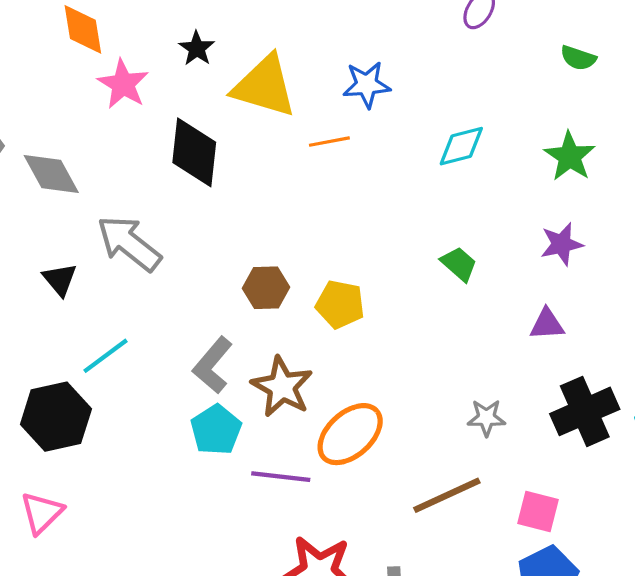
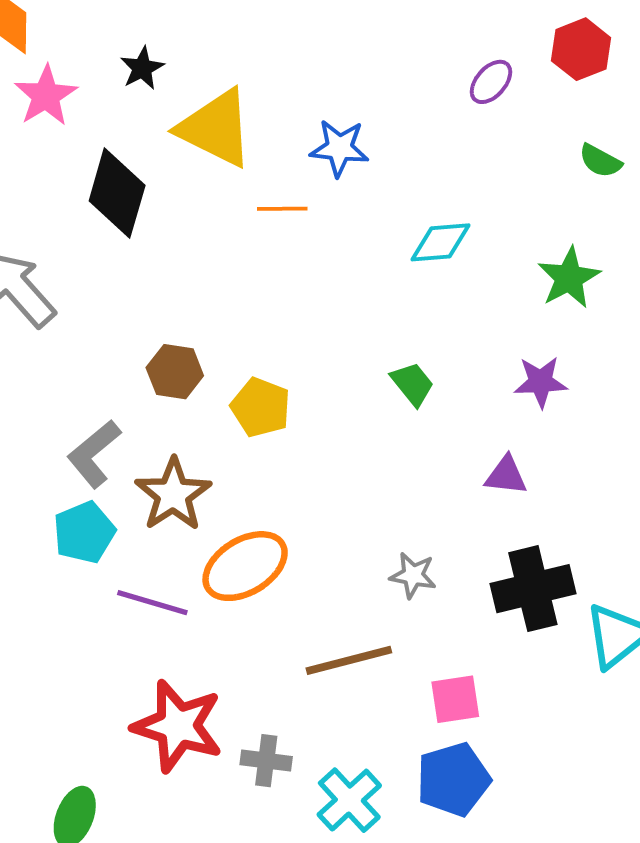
pink square: (538, 511) -> (455, 699), turned -33

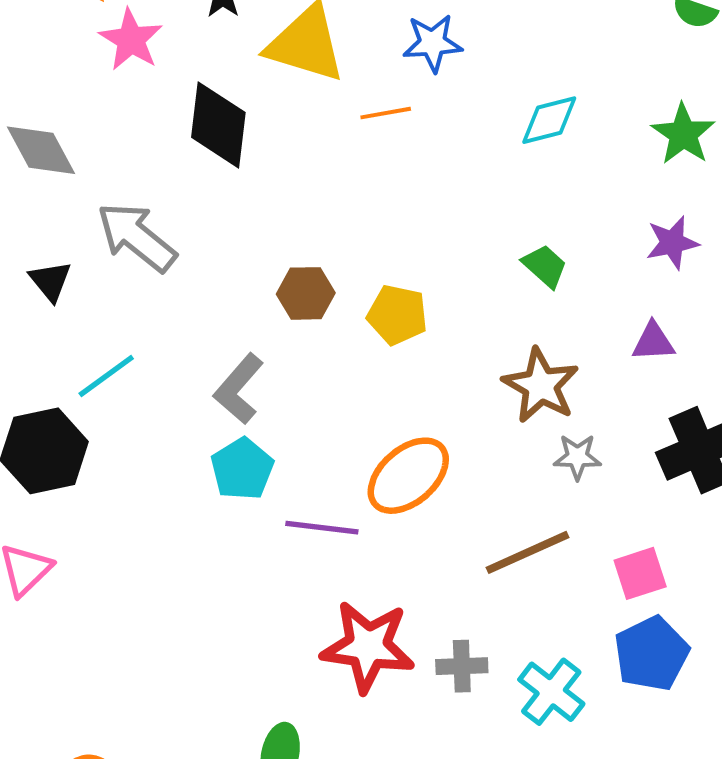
brown star: (173, 494) -> (541, 386), moved

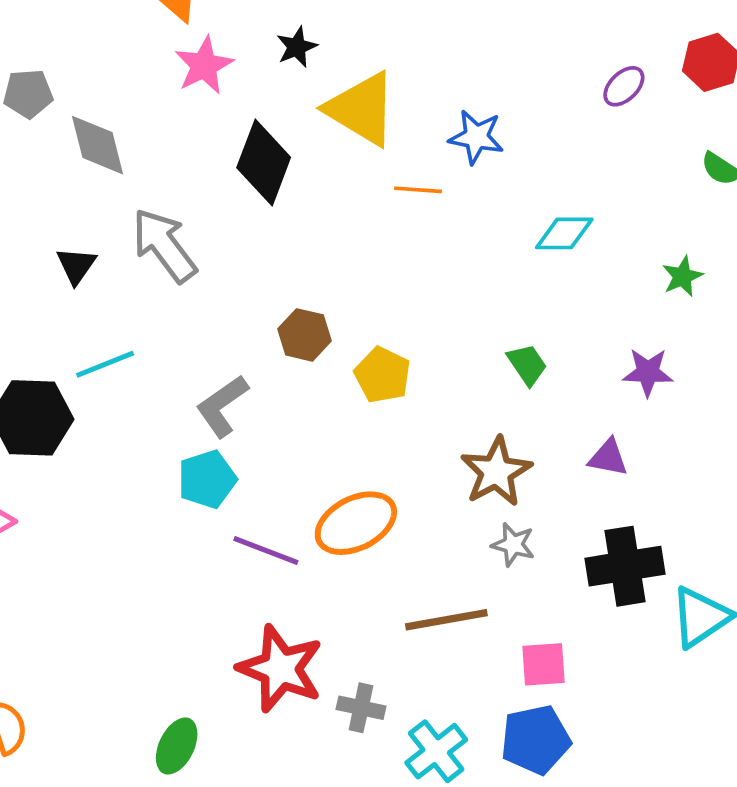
green star: (683, 134) -> (682, 276), size x0.7

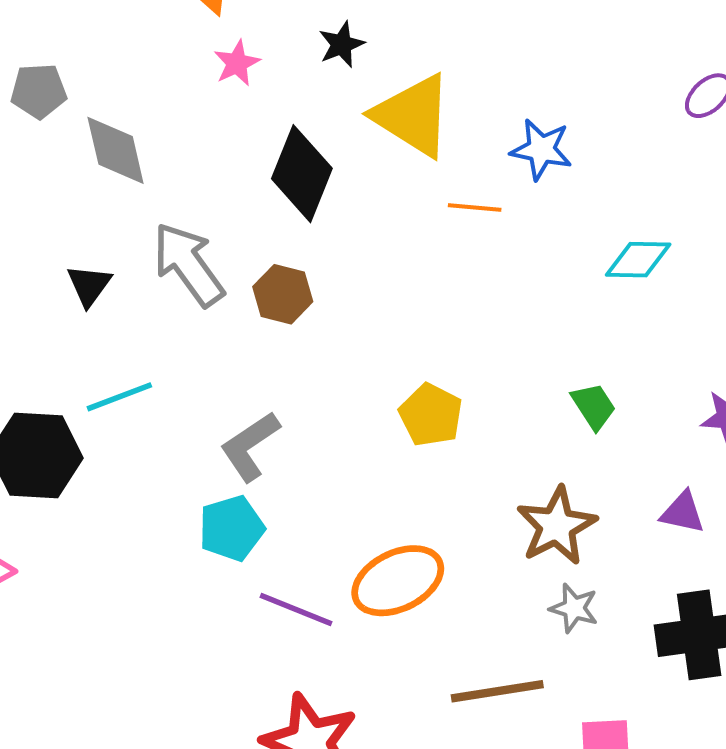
pink star: (204, 65) -> (237, 63), size x0.7
brown hexagon: (305, 335) -> (283, 294), moved

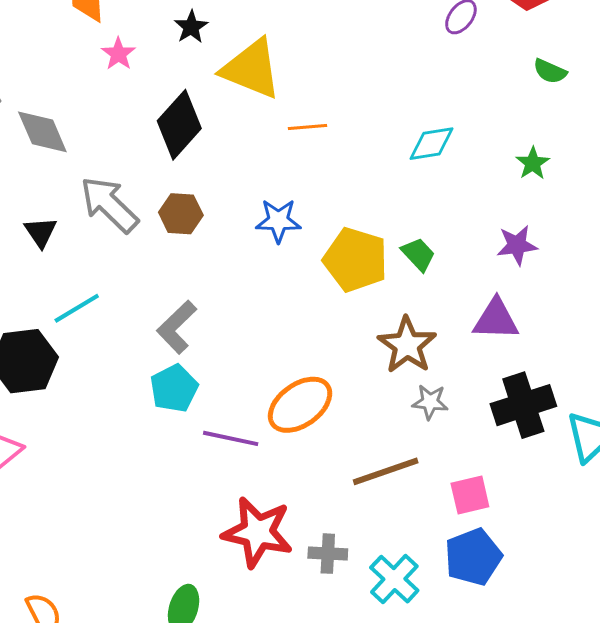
blue star: (541, 149) -> (278, 221), moved
black diamond: (302, 174) -> (179, 125), turned 30
yellow pentagon: (431, 415) -> (356, 260), moved, size x1.4
purple triangle: (683, 513) -> (496, 319), size x1.4

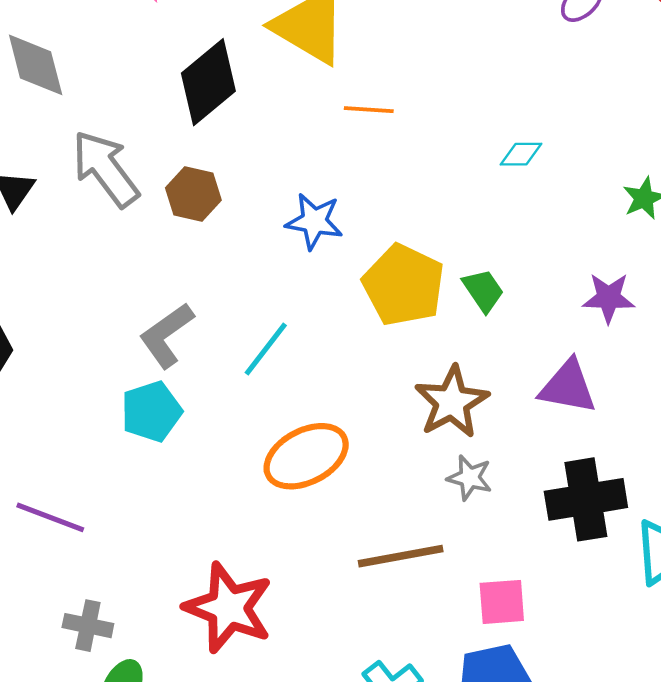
cyan diamond: (432, 144) -> (521, 154), size x0.7
cyan line: (77, 308) -> (266, 349), moved, turned -30
purple line: (231, 438) -> (50, 517), moved
gray cross: (328, 554) -> (88, 626), moved

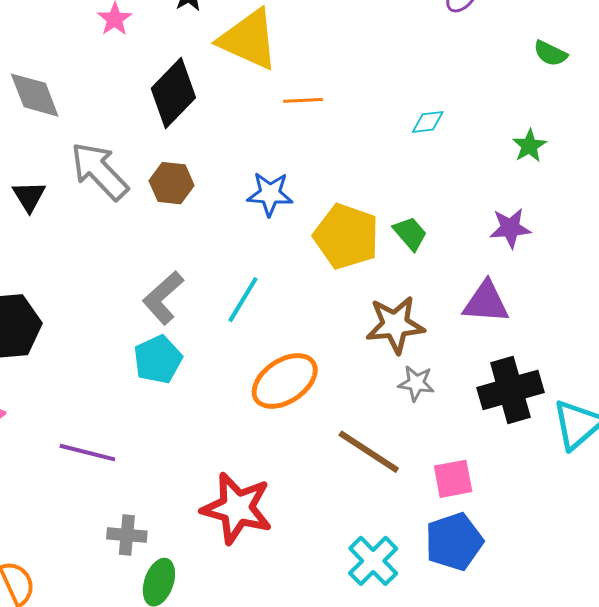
brown star: (452, 402) -> (395, 325), turned 30
brown line: (401, 556) -> (369, 452), turned 50

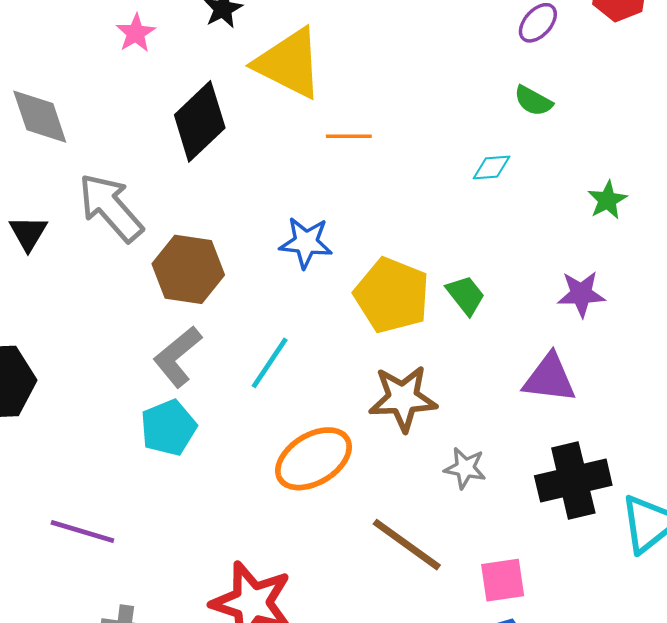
green semicircle: (550, 53) -> (533, 101), moved
brown hexagon: (172, 183) -> (188, 269), moved, size x1.4
brown star: (395, 325) -> (403, 398), moved

